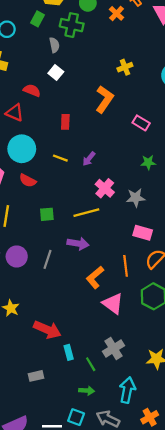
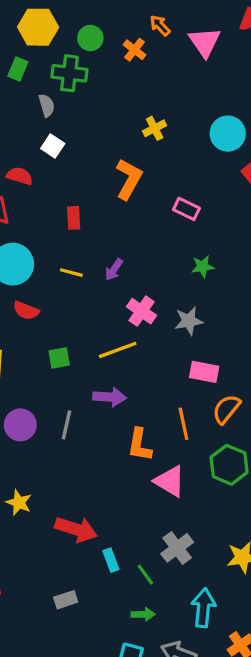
orange L-shape: (95, 277) -> (140, 445), turned -35

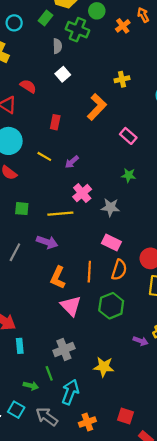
white square: (53, 146) -> (63, 74), moved
orange semicircle: (226, 409) -> (119, 270), turned 144
green line: (145, 575) -> (49, 373), moved

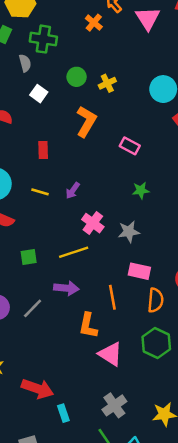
green circle: (97, 11) -> (77, 77), moved
gray line: (15, 252) -> (33, 308), turned 30
orange line: (89, 272) -> (112, 297), moved

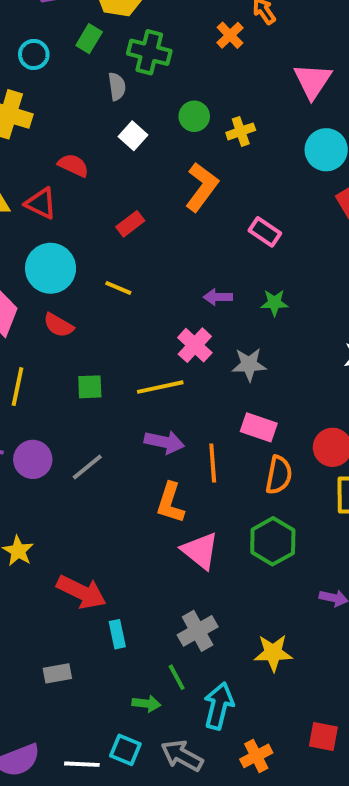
pink triangle: (148, 18) -> (313, 81), moved
red rectangle: (43, 150) -> (130, 224), turned 48
purple arrow: (73, 191) -> (218, 297), moved, turned 48
purple arrow: (66, 288) -> (164, 442), moved

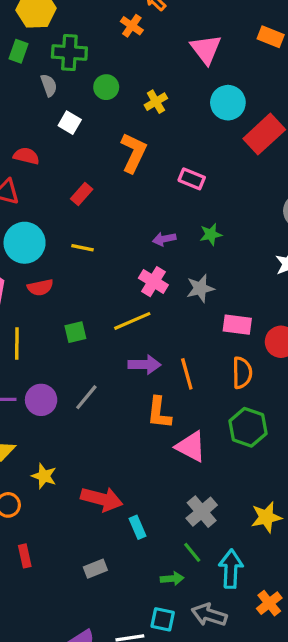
green circle: (194, 116) -> (106, 87), moved
red semicircle: (59, 325) -> (40, 287), turned -30
pink rectangle: (259, 427) -> (237, 325), moved

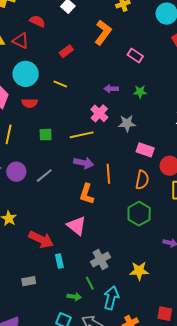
pink triangle: (191, 447) -> (77, 226), moved

